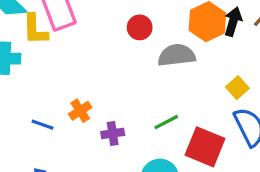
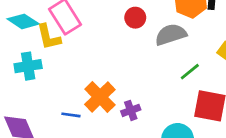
orange cross: (80, 111) -> (100, 97), size x1.6
green line: (166, 122) -> (190, 72), moved

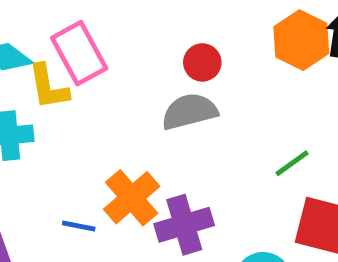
gray semicircle: (171, 35) -> (189, 111), moved
purple cross: (131, 110) -> (184, 225), size x1.6

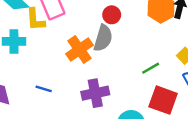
gray semicircle: (189, 111) -> (103, 38), turned 116
orange cross: (132, 198) -> (79, 49), moved

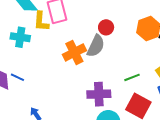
blue line: (44, 89) -> (17, 77), moved
purple cross: (95, 93) -> (99, 94), moved

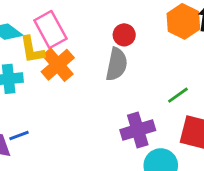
orange cross: (74, 52) -> (58, 65), moved
blue line: (17, 77) -> (19, 135), turned -32

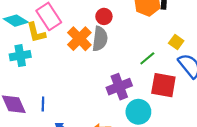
orange cross: (58, 65) -> (79, 39), moved
blue line: (19, 135) -> (43, 104), moved, turned -64

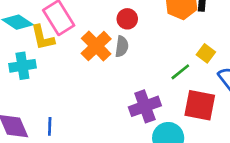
gray semicircle: (100, 39) -> (122, 46), size x0.7
yellow square: (176, 42) -> (206, 53), moved

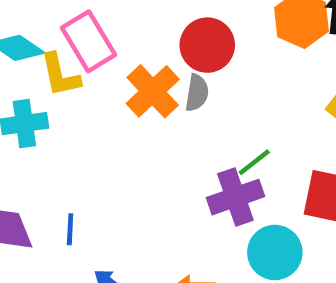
red circle: (127, 19) -> (207, 45), size x1.5
green line: (180, 72) -> (254, 162), moved

